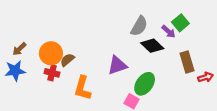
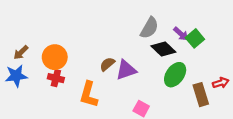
green square: (180, 23) -> (195, 38), moved
brown semicircle: (67, 60) -> (107, 64), moved
brown rectangle: (187, 62) -> (201, 95), moved
green ellipse: (145, 84) -> (175, 75), moved

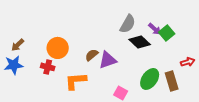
orange circle: (55, 57) -> (58, 48), moved
green ellipse: (175, 75) -> (150, 79), moved
red arrow: (221, 83) -> (188, 62), moved
orange L-shape: (89, 95) -> (76, 81), turned 70

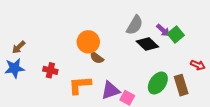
orange circle: (58, 48) -> (88, 42), moved
brown semicircle: (92, 55) -> (97, 58), turned -104
purple triangle: (108, 60) -> (110, 90), moved
red arrow: (188, 62) -> (198, 65), turned 40

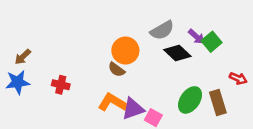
gray semicircle: (135, 25) -> (162, 30), turned 30
orange circle: (88, 42) -> (125, 51), moved
orange L-shape: (80, 85) -> (113, 102), moved, turned 35

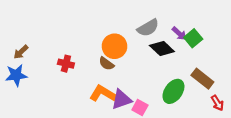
red arrow: (238, 78) -> (217, 103), moved, turned 35
red cross: (61, 85) -> (66, 64), moved
brown rectangle: (218, 102) -> (202, 79), moved, turned -35

